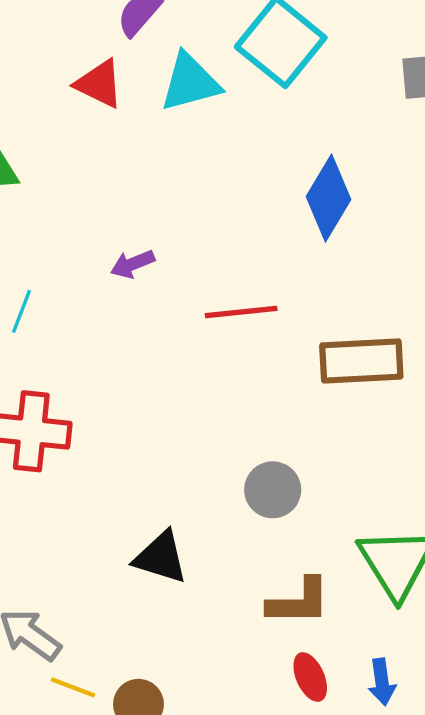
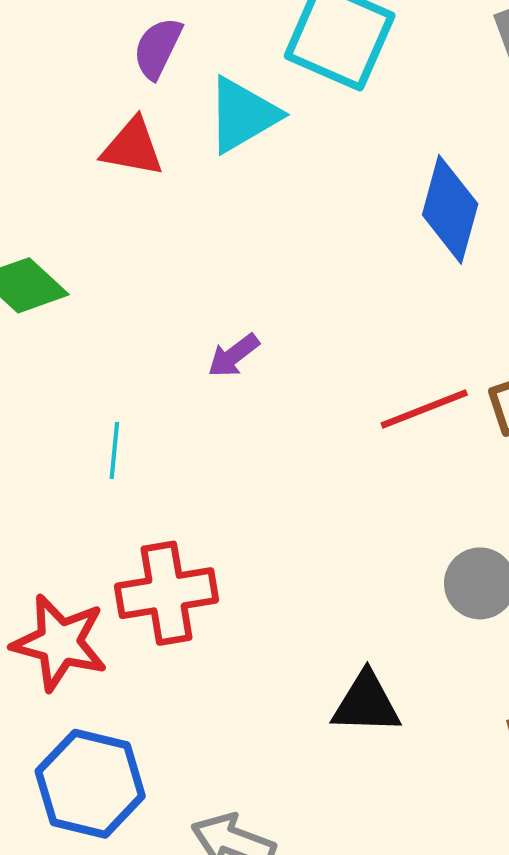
red line: (241, 312) -> (424, 409), moved

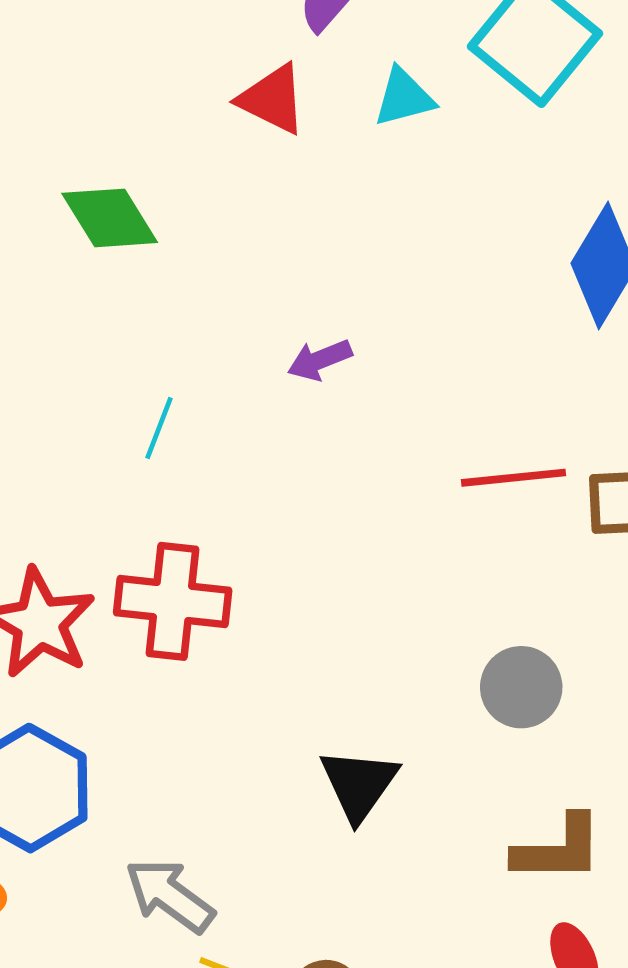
cyan triangle: (243, 115) -> (404, 97), size x0.7
black triangle: (366, 703) -> (359, 784), turned 48

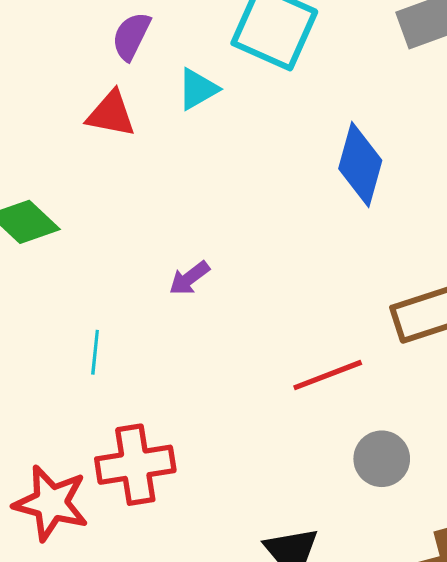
red line: (513, 478) -> (328, 375), moved

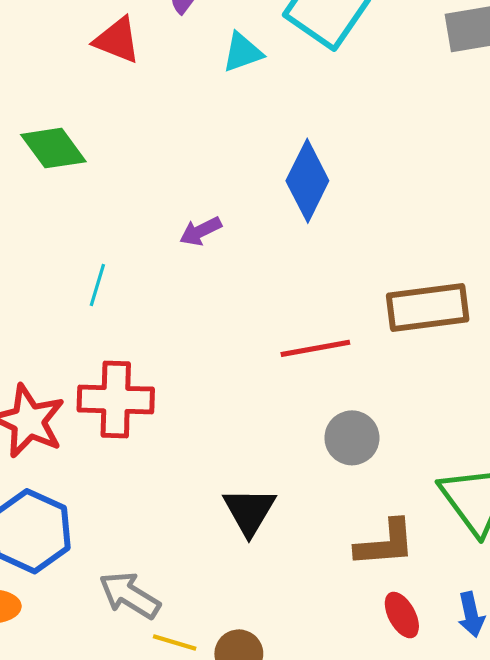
red triangle: (111, 114) -> (117, 40), moved
blue diamond: (360, 165) -> (307, 181), moved

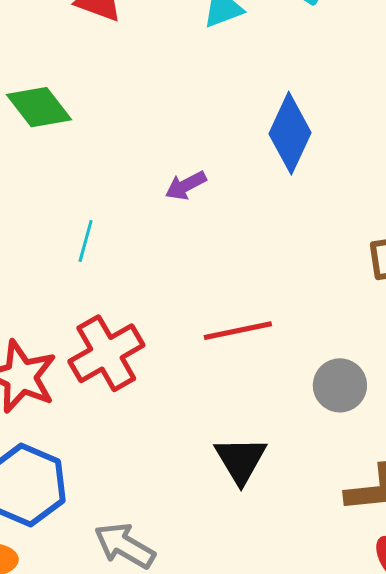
red line: (315, 348) -> (238, 331), moved
red cross: (116, 400) -> (106, 353), turned -30

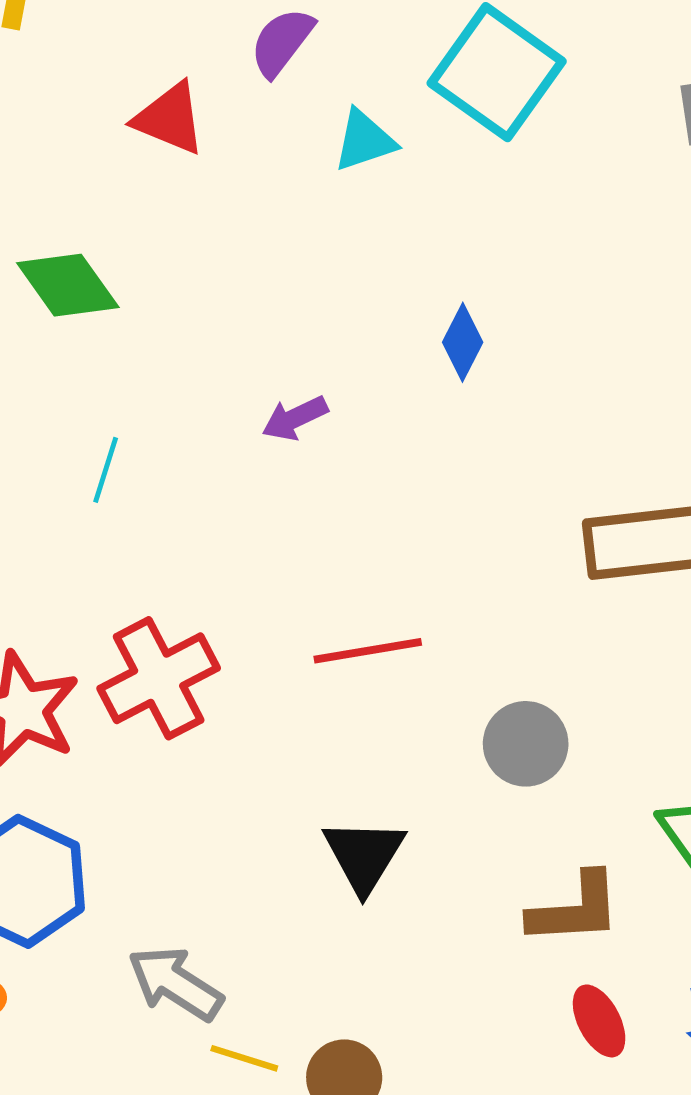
blue diamond: (290, 133) -> (463, 342), size x0.6
cyan line: (86, 241) -> (106, 470), moved

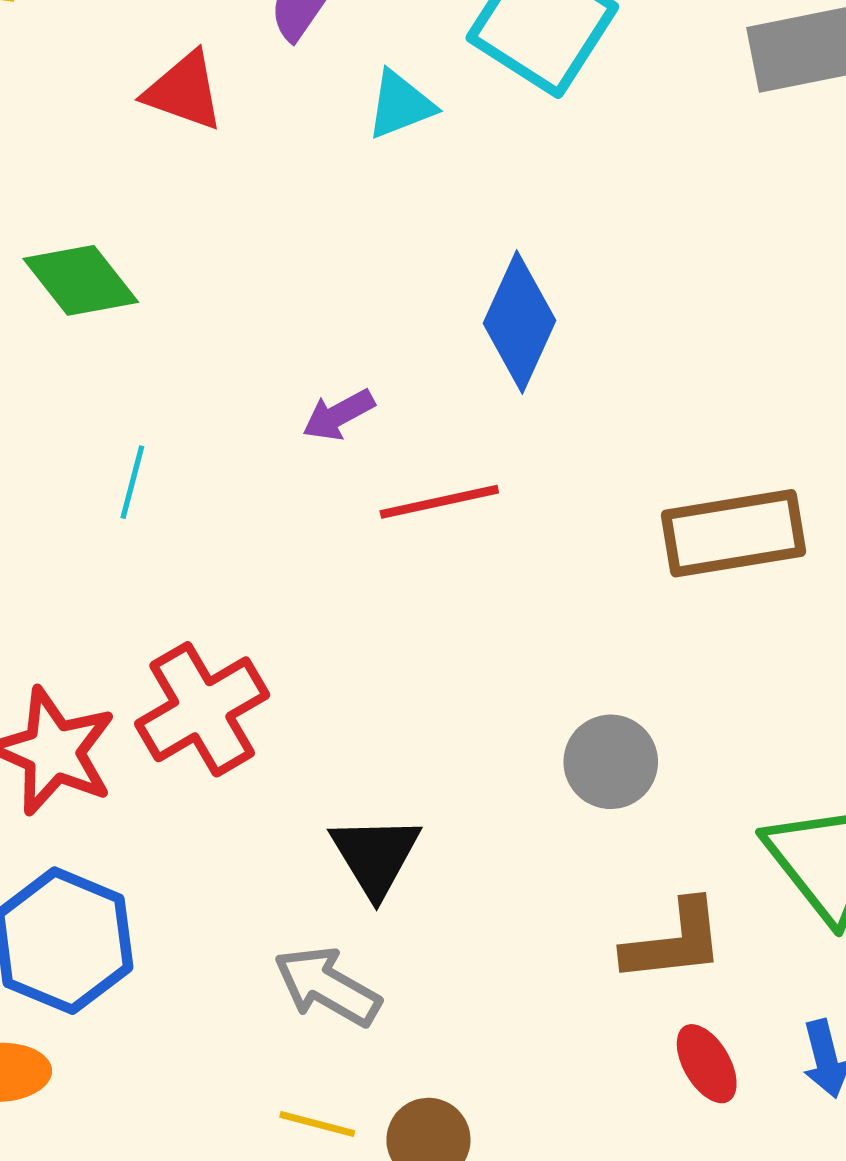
blue diamond: (463, 342) -> (520, 322), size x1.6
red line: (368, 651) -> (439, 502), moved
black triangle: (364, 855) -> (375, 856), moved
gray arrow: (175, 983) -> (327, 986), moved

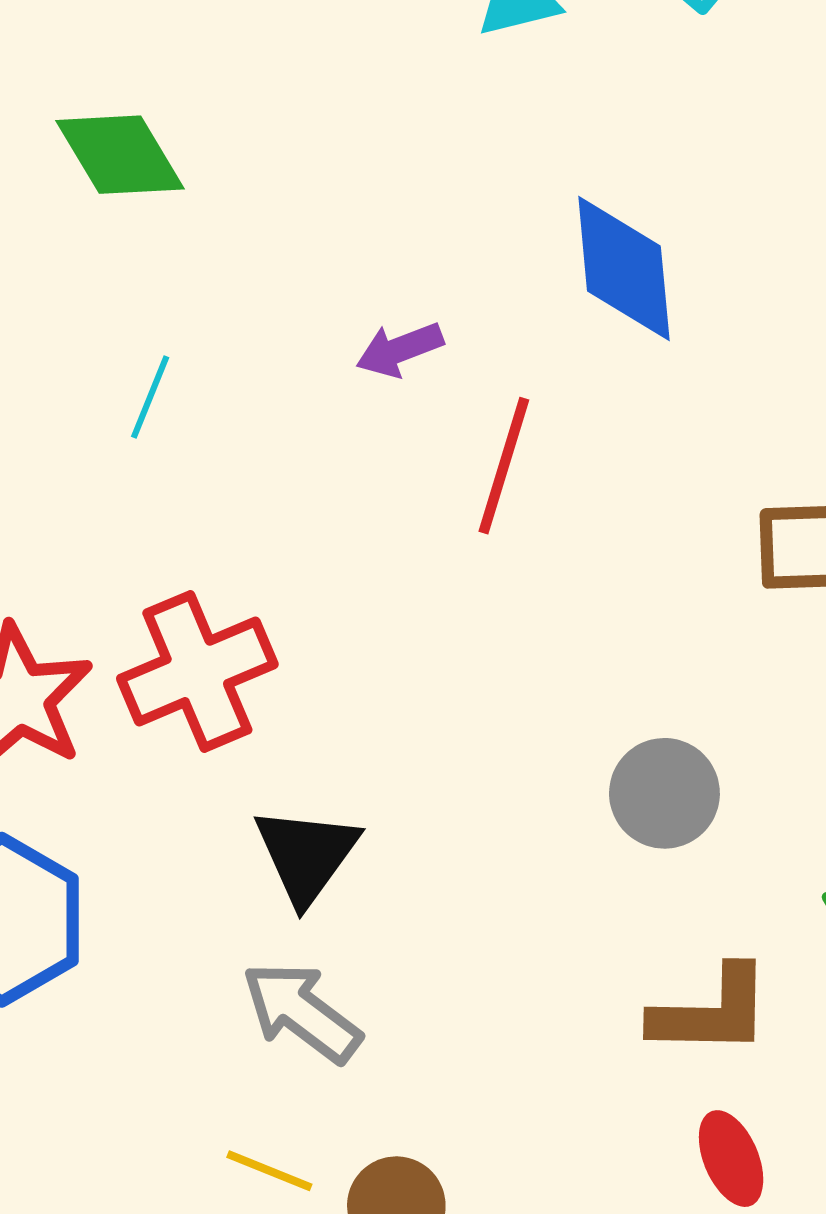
blue diamond: (520, 322) -> (624, 268), turned -37
red line: (439, 502) -> (504, 466), turned -68
black triangle: (375, 856) -> (306, 855), moved

